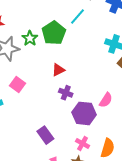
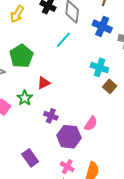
green pentagon: (54, 33) -> (21, 56), moved
green star: (30, 38) -> (25, 98), moved
red triangle: (58, 70) -> (44, 83), moved

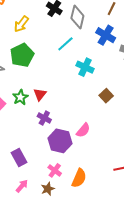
yellow arrow: (17, 14) -> (21, 24), moved
cyan cross: (99, 67) -> (85, 67), moved
red triangle: (44, 83) -> (40, 94), moved, turned -32

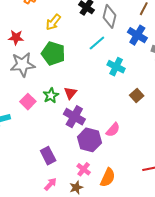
green pentagon: (22, 55) -> (53, 53), turned -30
purple cross: (44, 118) -> (74, 117), size x1.5

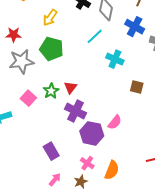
brown square: (137, 95) -> (137, 87), turned -32

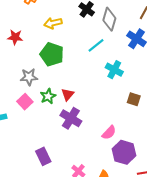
yellow arrow: (50, 18) -> (53, 23), turned 36
gray star: (21, 61) -> (29, 77), moved, size x0.7
purple hexagon: (92, 133) -> (124, 152), moved

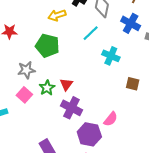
yellow arrow: (53, 23) -> (57, 15), moved
purple hexagon: (124, 152) -> (89, 134), moved

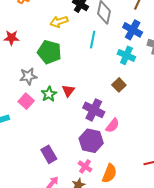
cyan line: (91, 33) -> (93, 40), turned -36
cyan cross: (111, 56) -> (126, 55), moved
brown square: (133, 84) -> (119, 85), moved, turned 32
purple cross: (71, 108) -> (94, 110), moved

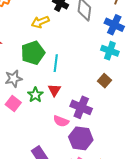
cyan line: (93, 40) -> (56, 63), moved
green pentagon: (49, 52) -> (33, 53), turned -30
pink semicircle: (112, 126) -> (61, 121), moved, turned 77

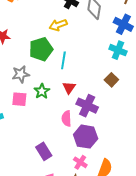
yellow arrow: (40, 22) -> (58, 25), moved
red triangle: (54, 90) -> (69, 88), moved
pink square: (13, 104) -> (19, 99), turned -35
pink semicircle: (61, 121) -> (66, 119), turned 63

